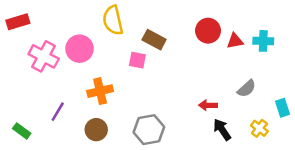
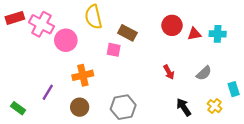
pink cross: (44, 56) -> (41, 24), moved
red arrow: (208, 105) -> (169, 72), moved, turned -120

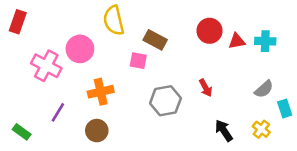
red rectangle: (15, 18) -> (18, 22), turned -54
pink cross: (41, 24) -> (46, 66), moved
gray semicircle: (204, 73) -> (264, 89), moved
gray hexagon: (123, 107) -> (165, 101), moved

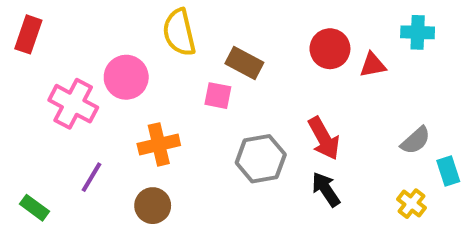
cyan cross: (265, 41) -> (418, 32), moved
red arrow: (206, 88) -> (324, 138), size x1.5
black arrow: (224, 131) -> (326, 189), moved

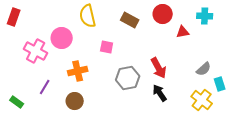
red circle: (330, 49) -> (163, 14), moved
brown rectangle: (244, 63) -> (130, 20), moved
yellow cross: (411, 204) -> (202, 100), size x1.5

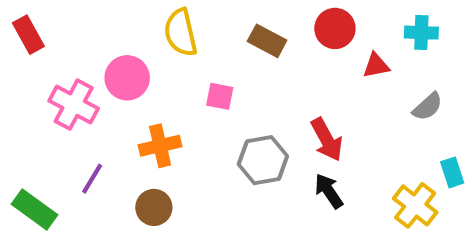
red rectangle: (14, 17) -> (28, 35), turned -48
gray semicircle: (204, 69) -> (428, 107), moved
green rectangle: (17, 102) -> (35, 210), size x1.5

